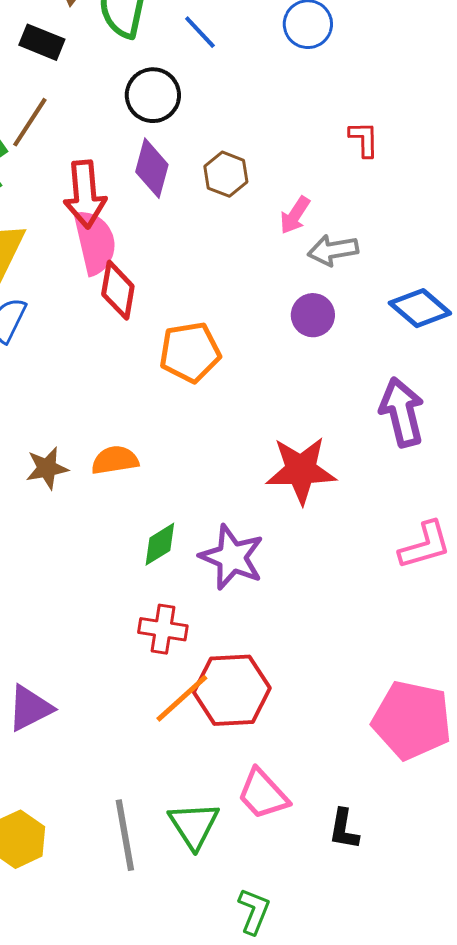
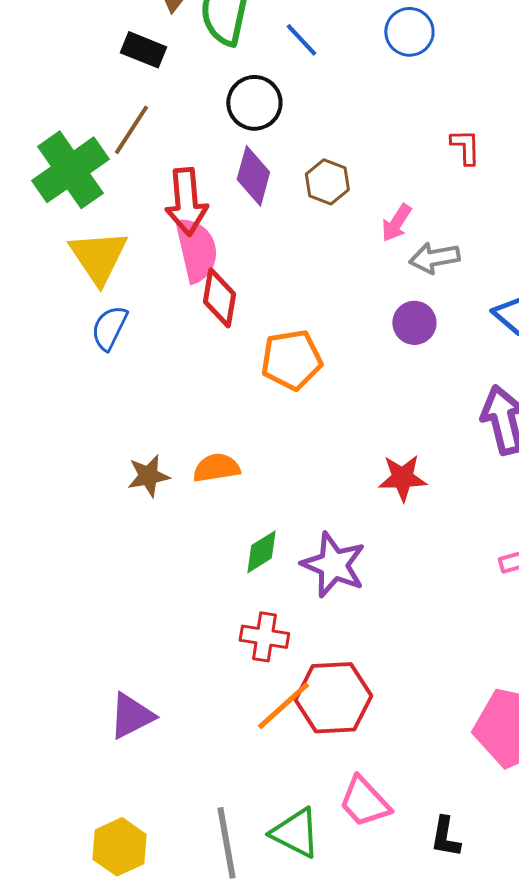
red star: (301, 470) -> (402, 478), size x0.7
green triangle: (194, 825) -> (295, 833), turned -30

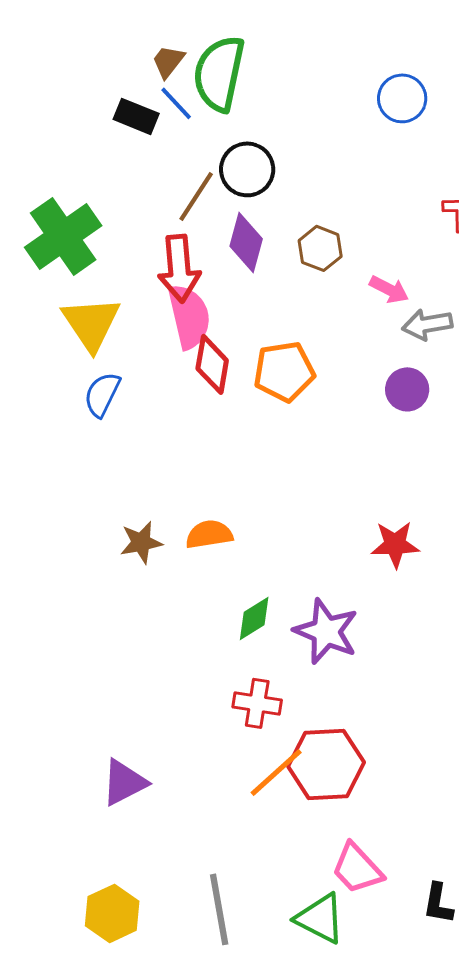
blue line: (301, 40) -> (176, 103), moved
brown line: (131, 130) -> (196, 196), moved
pink arrow: (396, 223) -> (389, 289), turned -96
orange pentagon: (291, 360) -> (284, 371), moved
green triangle: (295, 833) -> (320, 918), moved

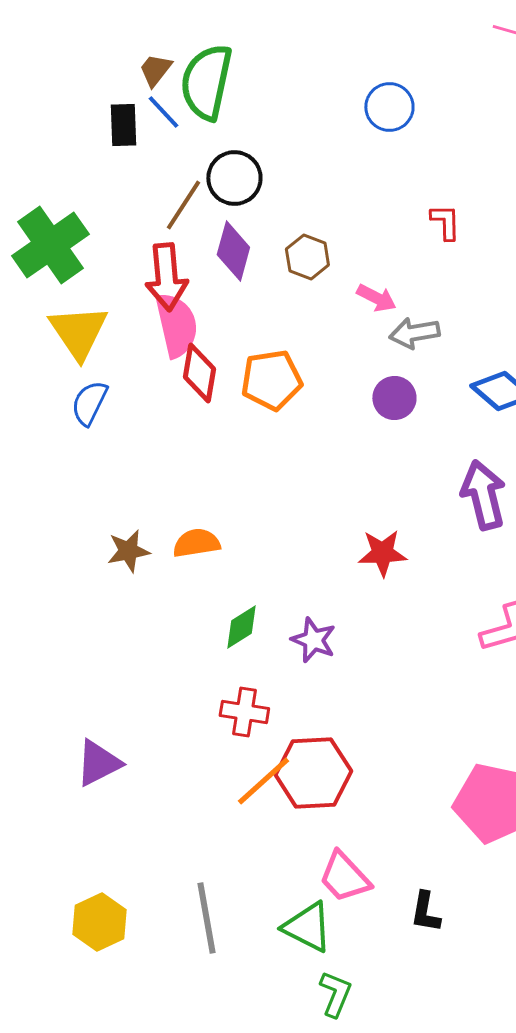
black rectangle: (136, 116) -> (123, 125), turned 66
purple star: (326, 631) -> (313, 640), size x0.7
purple triangle: (124, 782) -> (98, 763), moved

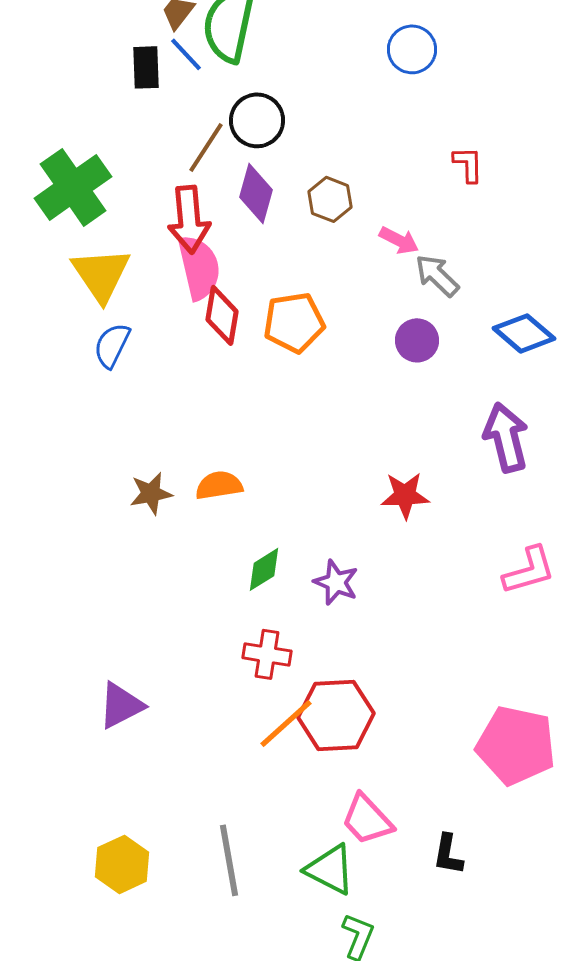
gray arrow: (414, 333) -> (437, 275), turned 54

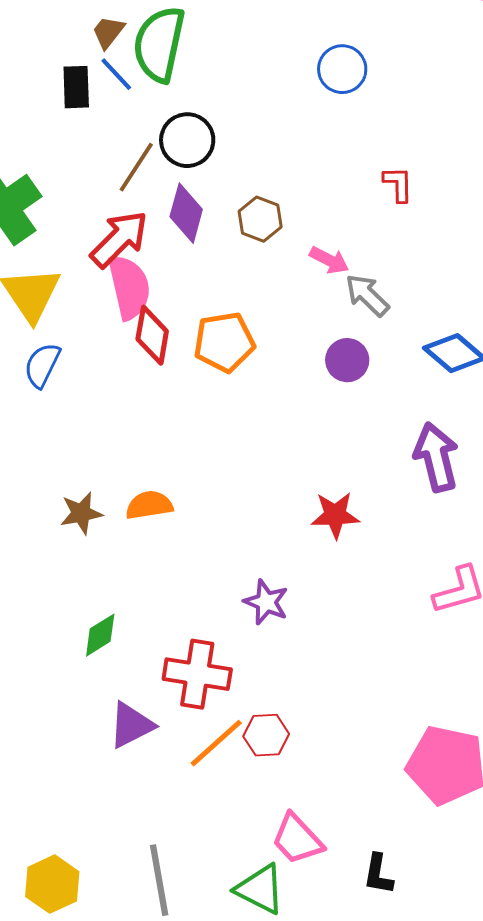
red arrow: (189, 219) -> (119, 239), turned -130
green diamond: (264, 569) -> (100, 635), moved
red cross: (267, 654) -> (197, 674), size x1.4
purple triangle: (121, 705) -> (131, 725), moved
red hexagon: (336, 715) -> (266, 735), size x0.6

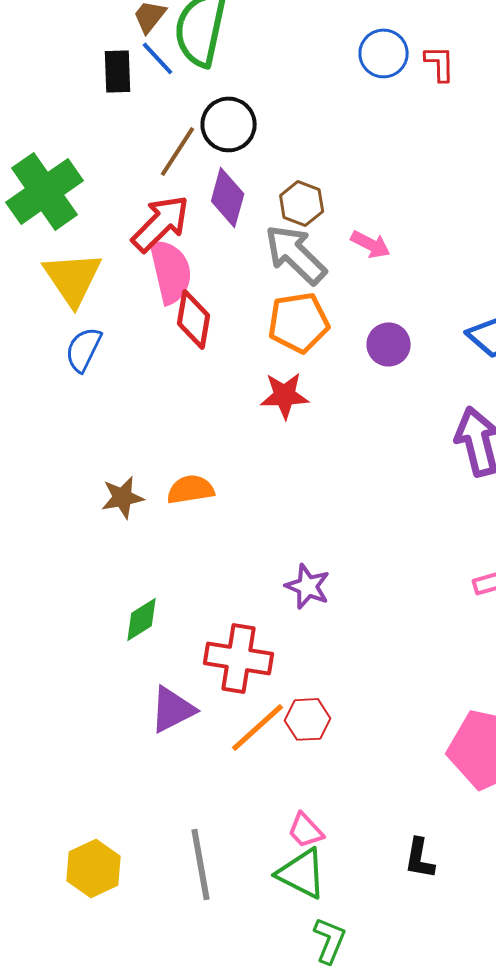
red L-shape: (398, 184) -> (440, 63), moved
gray arrow: (367, 295) -> (296, 254), moved, size x1.4
orange pentagon: (224, 342) -> (299, 322), moved
red star: (335, 515) -> (285, 395), moved
pink trapezoid: (297, 839) -> (306, 830), moved, size x0.7

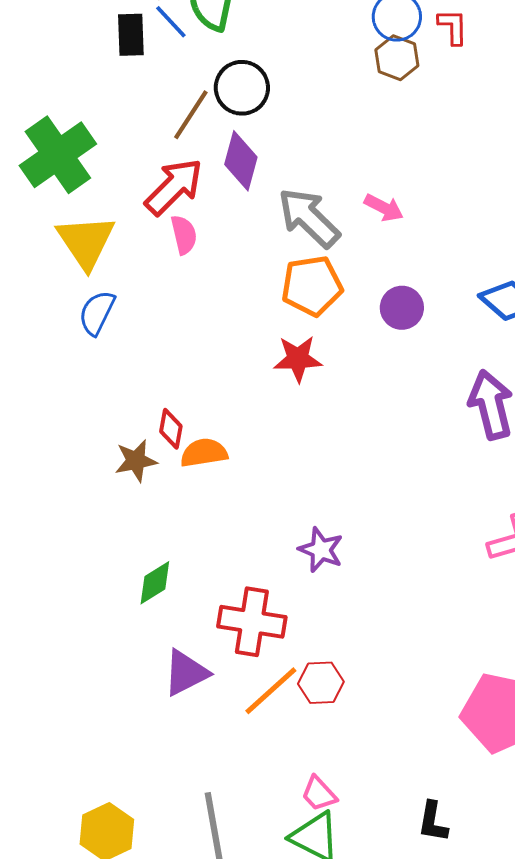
brown hexagon: (302, 203) -> (397, 58), moved
pink semicircle: (171, 271) -> (184, 235), size x0.6
red diamond: (194, 319) -> (171, 429), moved, size x0.7

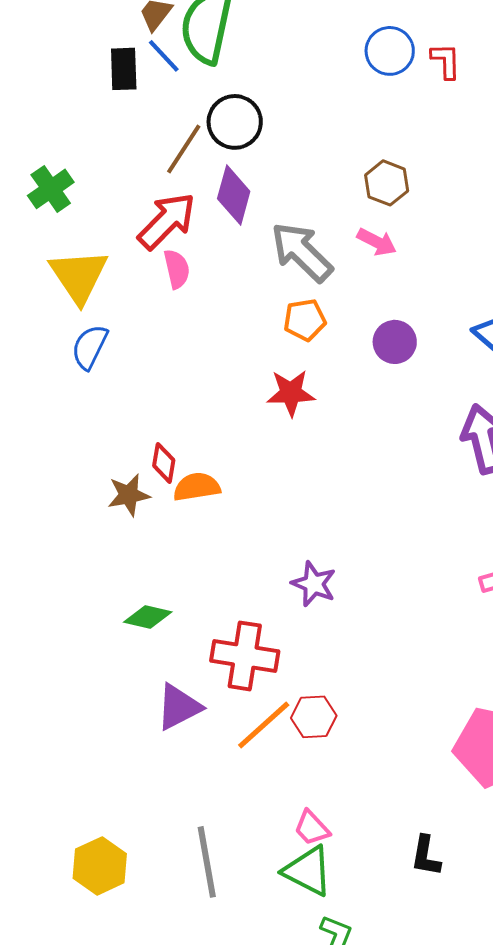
brown hexagon: (397, 58) -> (387, 183), moved
green cross: (58, 155) -> (51, 189), size x0.6
orange pentagon: (312, 286) -> (305, 320), size x0.7
green diamond: (155, 583) -> (148, 617), turned 45

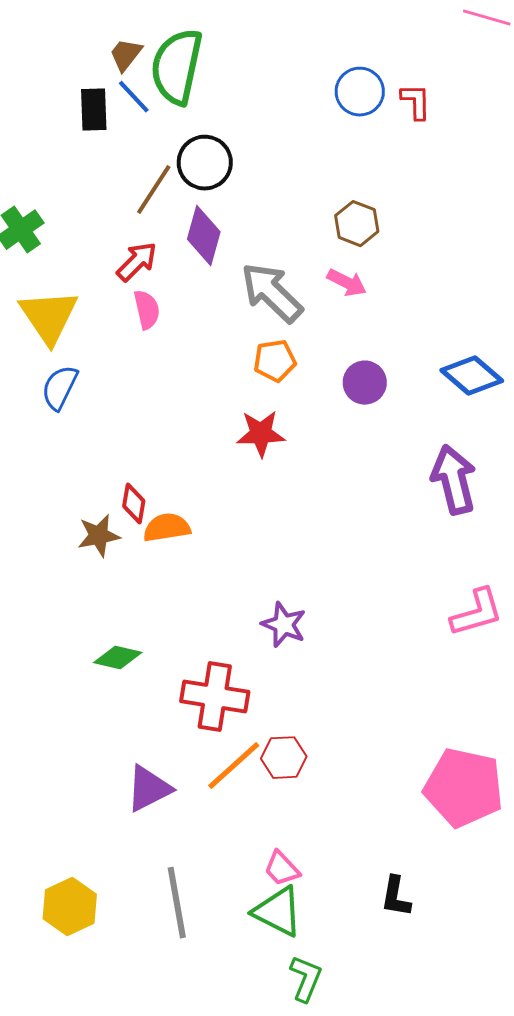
red arrow: (167, 221) -> (137, 262), size x0.7
purple triangle: (179, 707) -> (149, 789), moved

